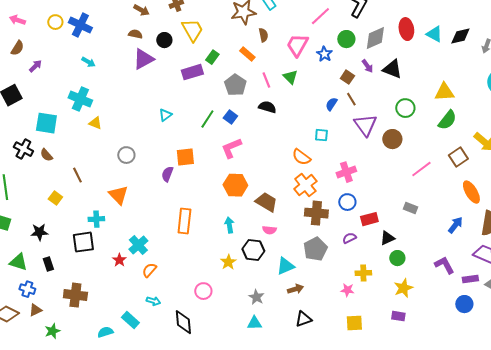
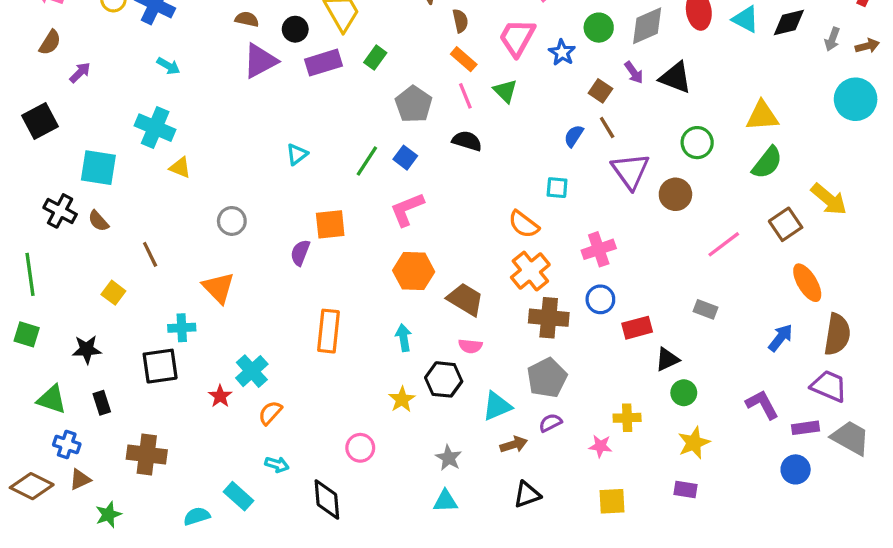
orange rectangle: (247, 54) -> (464, 59), moved
purple rectangle: (192, 72) -> (324, 63), moved
purple semicircle: (349, 238) -> (550, 423), moved

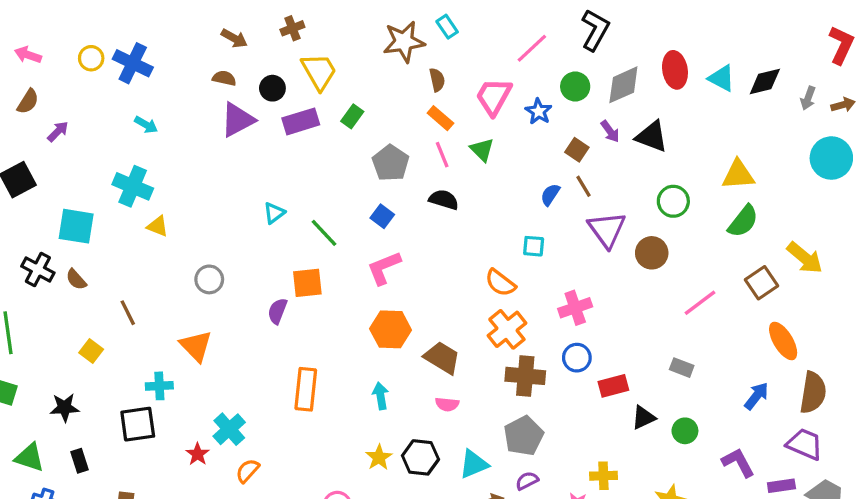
green line: (367, 161) -> (324, 233), moved, turned -76
black hexagon: (444, 379) -> (420, 457), moved
green circle: (684, 393) -> (685, 431), moved

